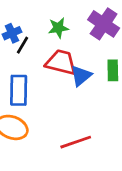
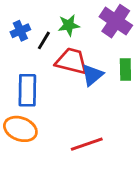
black line: (23, 45) -> (44, 40), moved

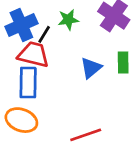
blue cross: (20, 31) -> (21, 25), size x1.6
red trapezoid: (72, 61) -> (33, 54), moved

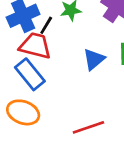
blue rectangle: (28, 83) -> (30, 74), turned -40

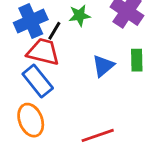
orange ellipse: (23, 112) -> (31, 120), turned 48

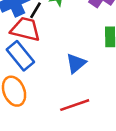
blue triangle: (103, 66) -> (76, 63), moved

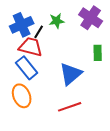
blue triangle: (76, 63) -> (71, 74), size x1.4

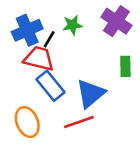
blue rectangle: (27, 68) -> (50, 86), moved
red line: (70, 107) -> (79, 122), moved

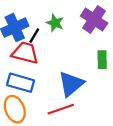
green star: (72, 25) -> (55, 23), turned 30
blue rectangle: (50, 86) -> (21, 83), moved, turned -35

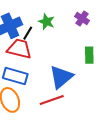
purple cross: (94, 19) -> (82, 19), size x0.6

